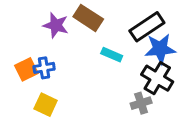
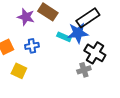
blue star: (160, 49) -> (78, 33), moved
blue cross: (44, 68) -> (32, 46), moved

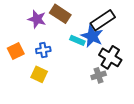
blue star: (78, 33) -> (92, 36), turned 30
yellow square: (19, 71) -> (39, 74), moved

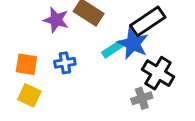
cyan rectangle: (77, 40) -> (112, 49), turned -56
orange square: (16, 51) -> (26, 64), turned 35
yellow square: (39, 74) -> (29, 95), moved

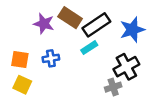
black rectangle: (148, 21) -> (96, 25), moved
blue star: (133, 44) -> (132, 30), moved, turned 30
black cross: (158, 73) -> (126, 67), turned 30

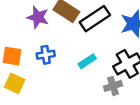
cyan rectangle: (89, 48) -> (87, 61), moved

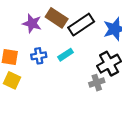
cyan rectangle: (87, 61) -> (66, 55), moved

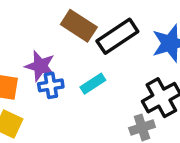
purple star: (32, 23) -> (40, 66), moved

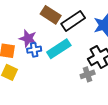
cyan rectangle: (93, 84) -> (59, 49), size x1.6

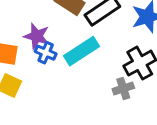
blue cross: (34, 50) -> (46, 53), turned 32

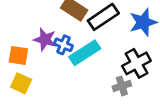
blue cross: (46, 53) -> (63, 45), moved

